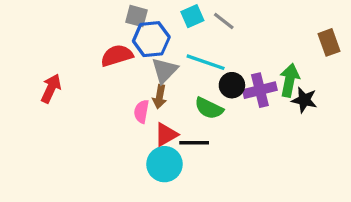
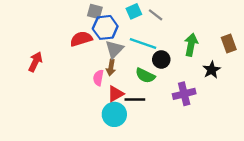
brown rectangle: (329, 42) -> (229, 43), moved
green arrow: (290, 80) -> (191, 45), moved
purple cross: (260, 90) -> (184, 94), moved
black star: (304, 100) -> (212, 70), turned 30

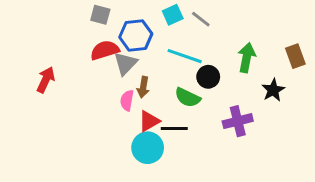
gray square: (95, 11) -> (100, 15), moved
gray triangle: (114, 49) -> (125, 63), moved

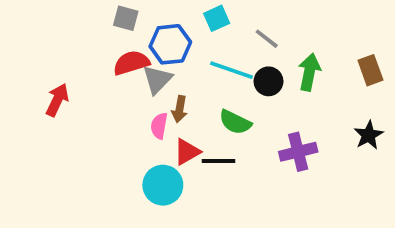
gray line: (201, 19) -> (267, 39), moved
black circle: (208, 77) -> (268, 81), moved
black star: (273, 90) -> (369, 135), moved
cyan circle: (148, 148) -> (163, 185), moved

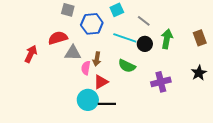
red semicircle: (131, 63) -> (58, 38), moved
gray triangle: (157, 79) -> (73, 53), moved, turned 48
black line: (218, 161) -> (107, 104), moved

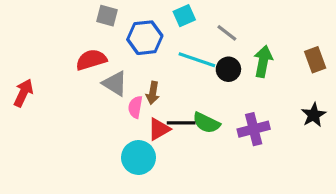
gray triangle: (73, 53) -> (115, 83), turned 30
red arrow: (31, 54) -> (23, 93), moved
green semicircle: (127, 66) -> (206, 123), moved
black line: (107, 104) -> (181, 123), moved

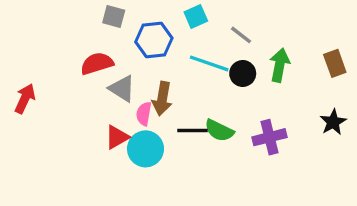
brown arrow: (153, 93) -> (162, 99), size x1.4
red triangle: (159, 129) -> (117, 137), moved
cyan circle: (139, 158) -> (146, 149), moved

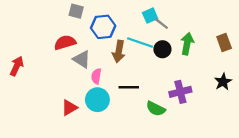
cyan square: (196, 17) -> (150, 16), moved
brown arrow: (162, 99) -> (119, 51), moved
green semicircle: (219, 130) -> (156, 109), moved
red triangle: (117, 137) -> (69, 108), moved

